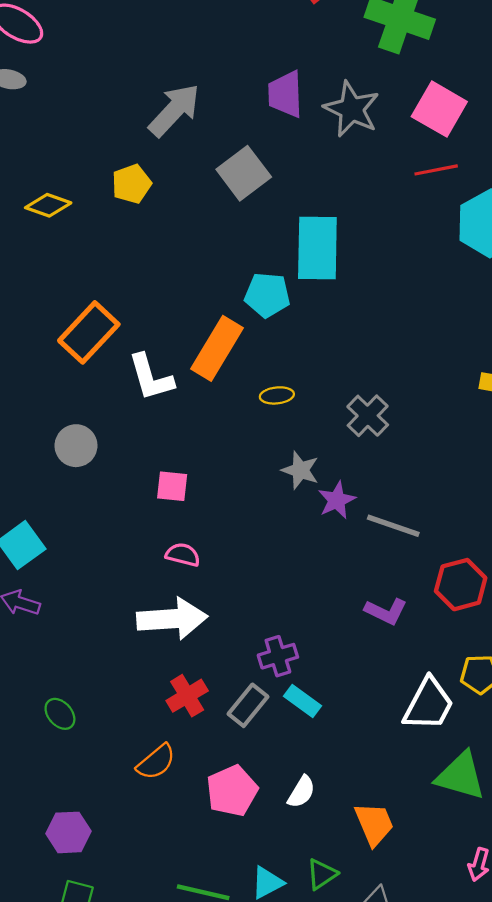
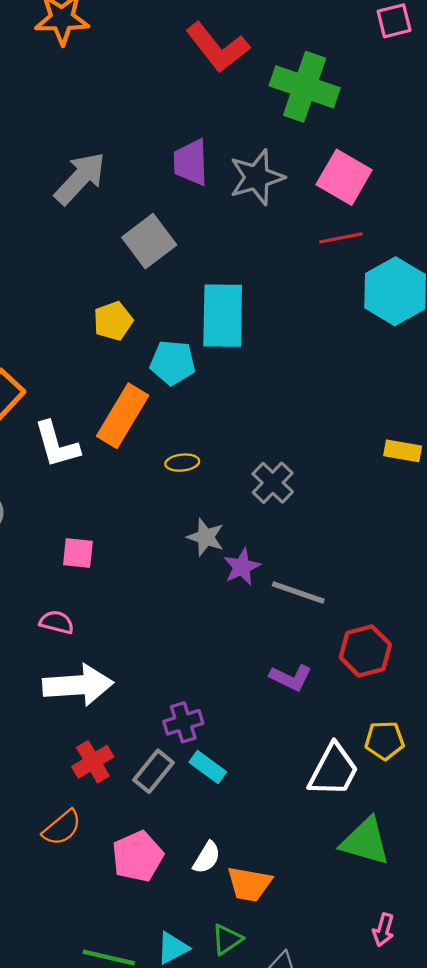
gray star: (352, 109) -> (257, 177), turned 30
yellow pentagon: (132, 184) -> (113, 321), moved
pink semicircle: (183, 555) -> (57, 622), moved
orange trapezoid: (374, 824) -> (249, 884), moved, turned 123

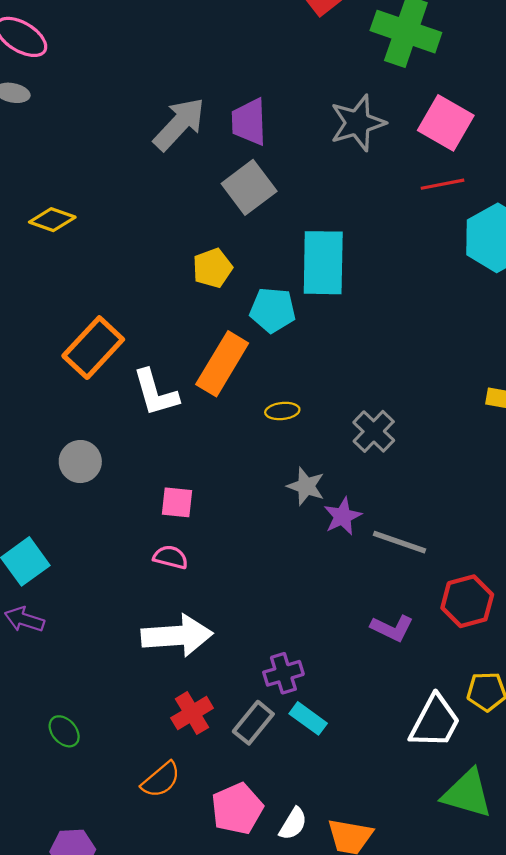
purple trapezoid: (191, 162) -> (249, 122), moved
pink semicircle: (57, 622) -> (171, 557), moved
white semicircle: (207, 857) -> (293, 824), moved

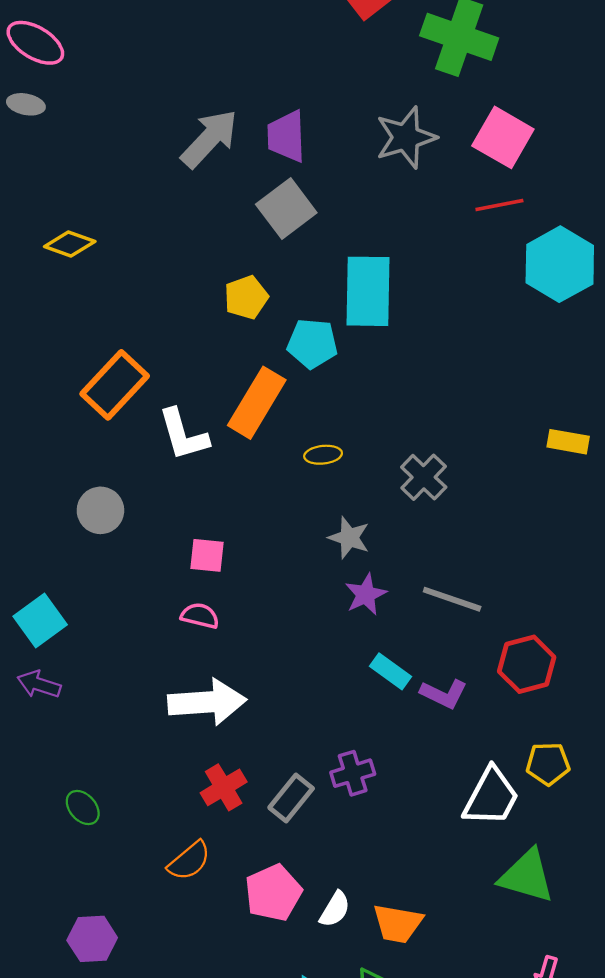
purple star: (343, 516) -> (366, 594), moved
purple cross: (283, 673) -> (353, 773), moved
cyan rectangle: (308, 718) -> (391, 671), moved

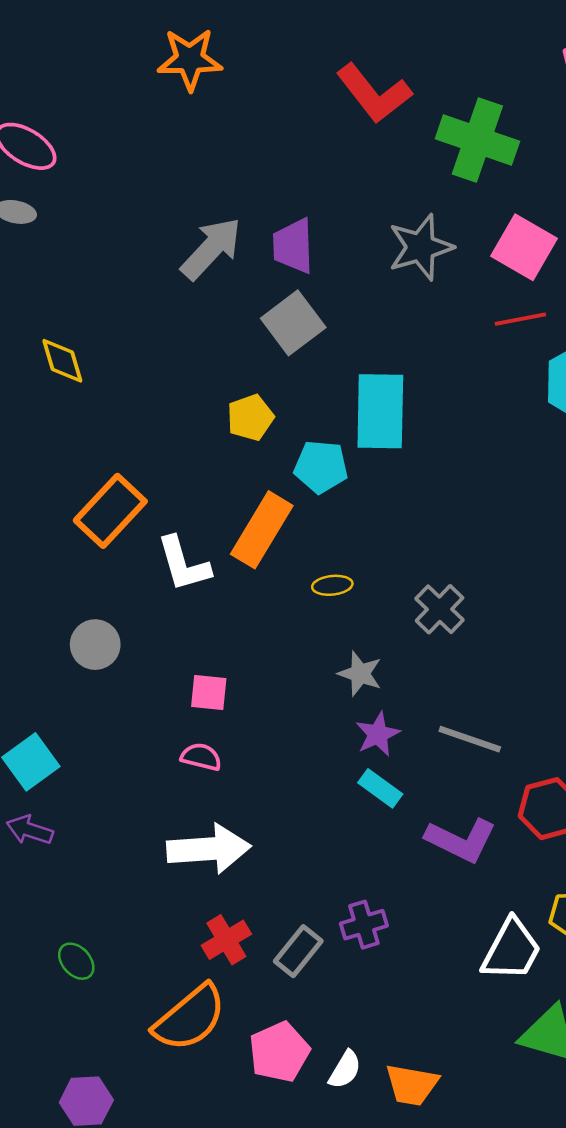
yellow diamond: (70, 244) -> (62, 361), turned 54
cyan rectangle: (391, 671) -> (380, 788), moved
purple L-shape: (444, 694) -> (461, 840), size x1.4
orange semicircle: (189, 861) -> (190, 1018), size x1.6

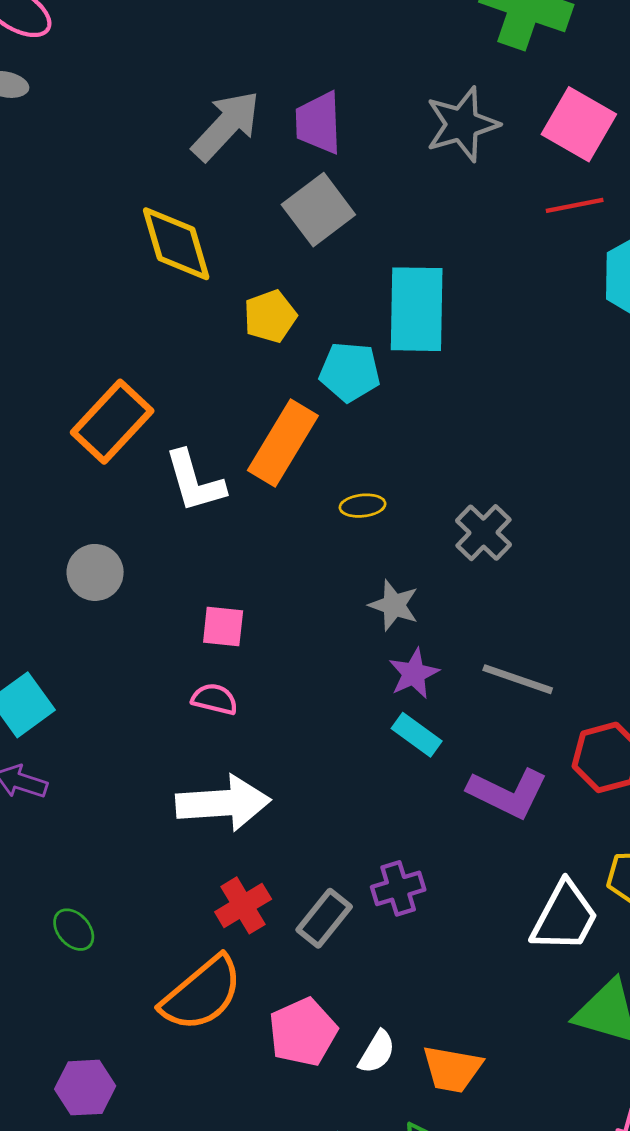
yellow diamond: (62, 361) -> (176, 244), moved, size x1.5

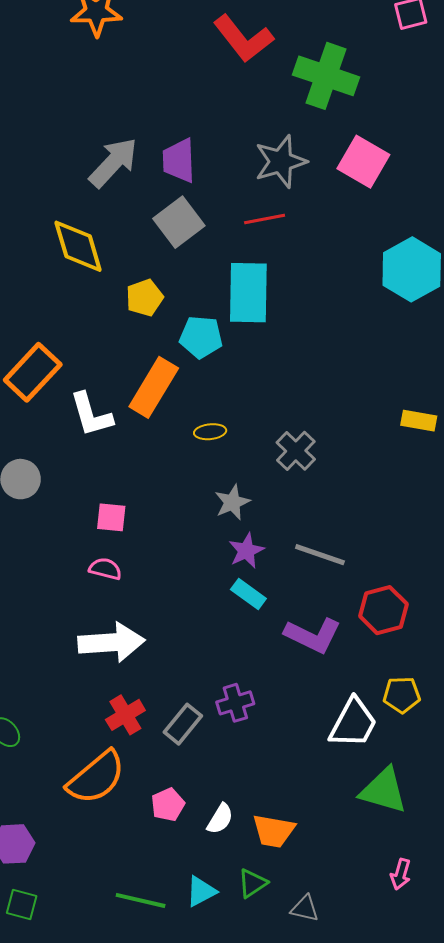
red line: (575, 205) -> (265, 219), moved
gray star: (394, 605) -> (232, 502), turned 30
pink pentagon: (303, 1032) -> (168, 805), size x0.7

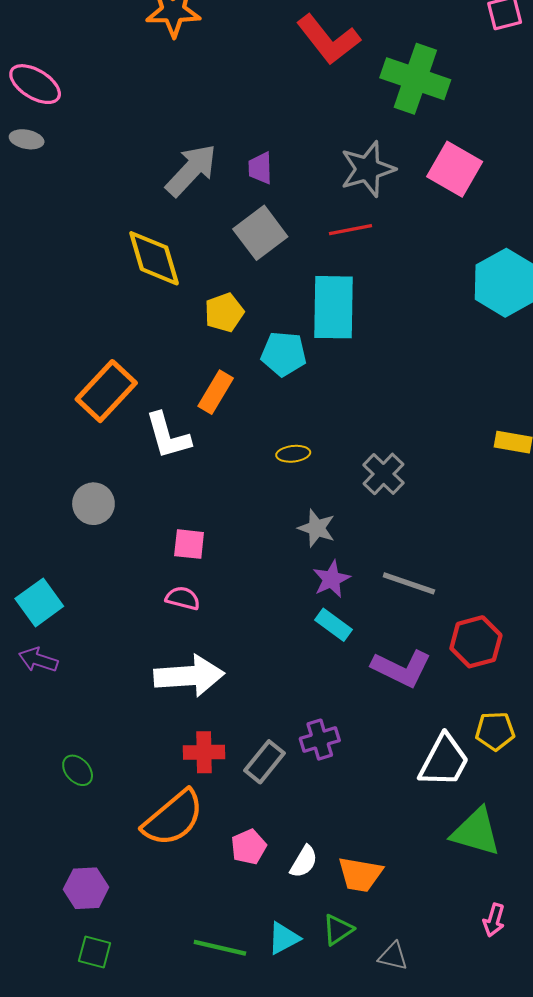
purple trapezoid: (179, 161) -> (260, 168), size x0.7
orange rectangle: (154, 387) -> (216, 392), moved, size x0.7
gray star: (232, 502) -> (317, 528), turned -30
red cross: (125, 715) -> (204, 752), turned 30

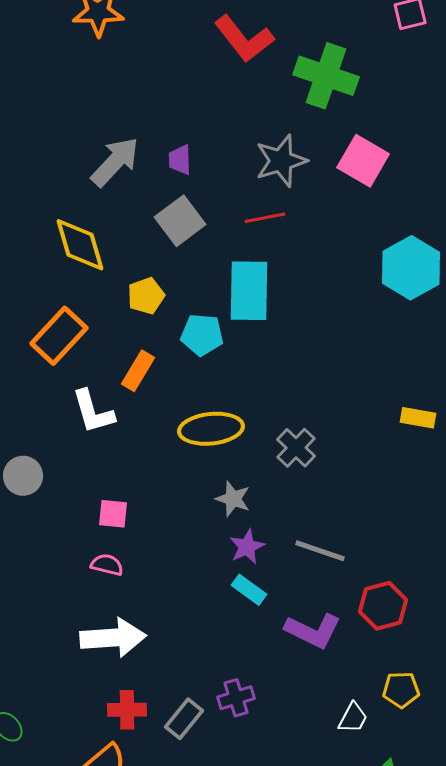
orange rectangle: (106, 391) -> (59, 336), moved
yellow ellipse: (293, 454) -> (211, 429), size x2.0
white trapezoid: (444, 761) -> (353, 718), size x0.6

